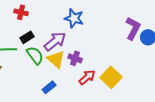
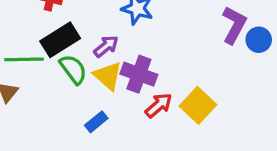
black rectangle: (27, 37) -> (60, 40), size x1.6
purple arrow: (55, 41) -> (106, 46), size x0.7
purple cross: (75, 58) -> (139, 74), size x1.5

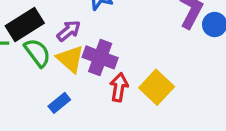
red arrow: (159, 105) -> (119, 87), turned -40

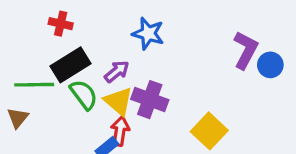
red arrow: (119, 87) -> (120, 131), moved

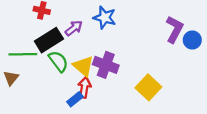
purple arrow: (117, 72) -> (74, 28), moved

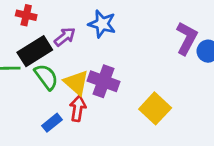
blue rectangle: (75, 99) -> (52, 123), moved

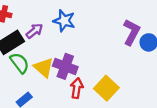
red arrow: (78, 108) -> (77, 88), moved

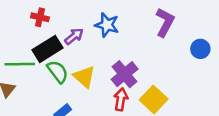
purple L-shape: (132, 32) -> (165, 22), moved
purple cross: (65, 66) -> (125, 74), moved, turned 30

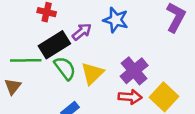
yellow triangle: (84, 77) -> (92, 73), turned 35
red arrow: (121, 99) -> (130, 97), turned 85

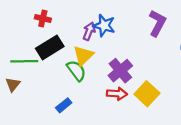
purple arrow: (82, 32) -> (89, 31), moved, turned -30
green semicircle: (65, 68) -> (76, 71), moved
yellow triangle: (92, 73) -> (83, 56), moved

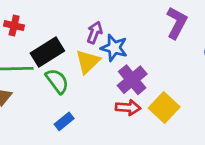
red cross: (43, 19) -> (14, 26), moved
blue star: (104, 25) -> (114, 48), moved
green semicircle: (76, 71) -> (57, 81), moved

